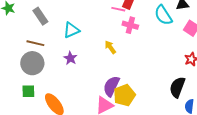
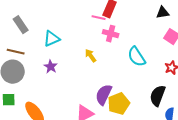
cyan semicircle: (163, 15) -> (137, 57), moved
purple semicircle: (111, 86) -> (104, 95), moved
yellow pentagon: (124, 95) -> (119, 104), moved

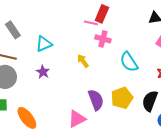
purple semicircle: (104, 95) -> (96, 100), turned 135
yellow pentagon: (119, 104) -> (122, 98), moved

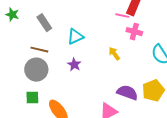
purple semicircle: (96, 100) -> (127, 93), turned -50

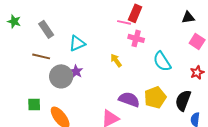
gray circle: (36, 70) -> (61, 76), moved

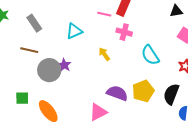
pink line: (124, 22) -> (104, 14), moved
cyan triangle: (77, 43) -> (74, 31), moved

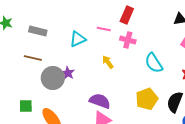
pink line: (104, 14) -> (104, 29), moved
gray rectangle: (34, 23) -> (38, 31), turned -42
purple semicircle: (117, 93) -> (100, 101), moved

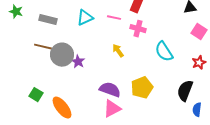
cyan triangle: (78, 39) -> (85, 18), moved
gray circle: (53, 78) -> (62, 55), moved
yellow pentagon: (147, 99) -> (142, 88), moved
green square: (26, 106) -> (36, 95), turned 32

